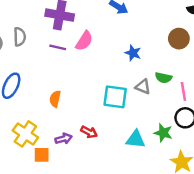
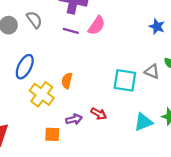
gray semicircle: (20, 37) -> (34, 20), turned -36
blue star: (133, 53) -> (157, 27), moved
yellow cross: (25, 134) -> (42, 94), moved
cyan triangle: (136, 139) -> (143, 122), turned -30

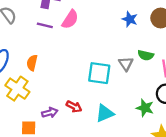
gray triangle: (152, 71) -> (126, 64), turned 35
orange semicircle: (67, 81) -> (32, 63), moved
cyan triangle: (143, 122) -> (105, 113), moved

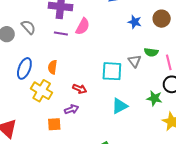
red arrow: (74, 107) -> (80, 89), moved

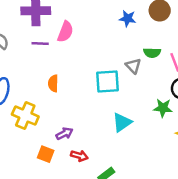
orange semicircle: (52, 67) -> (53, 83), moved
red arrow: (80, 89) -> (79, 156), moved
orange square: (54, 124) -> (46, 154), turned 32

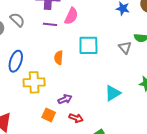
cyan square: (107, 81) -> (88, 45), moved
yellow cross: (25, 116) -> (34, 82), turned -30

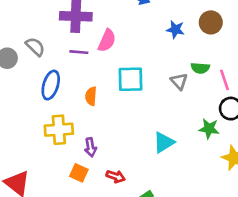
blue ellipse: (16, 61) -> (51, 85), moved
purple arrow: (65, 99) -> (91, 147), moved, turned 104

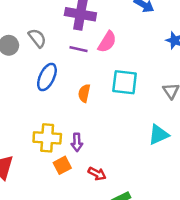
yellow cross: (59, 130) -> (47, 138), moved
cyan triangle: (164, 142) -> (159, 135), moved
orange square: (79, 173) -> (62, 165), turned 30

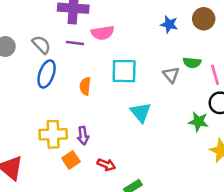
gray semicircle: (37, 38) -> (41, 45), moved
pink semicircle: (107, 42) -> (103, 33), turned 55
cyan triangle: (159, 135) -> (141, 112), moved, turned -40

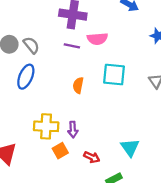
gray semicircle: (41, 45) -> (31, 45), moved
blue ellipse: (47, 74) -> (26, 77), moved
cyan triangle: (141, 112) -> (130, 148), moved

